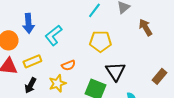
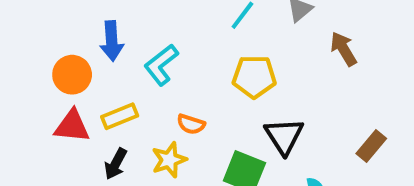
orange semicircle: (68, 65) -> (191, 124), turned 40

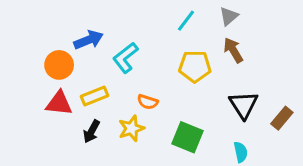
blue arrow: (112, 41) -> (89, 40), turned -108
brown arrow: (343, 49) -> (233, 50), moved
black triangle: (284, 136) -> (244, 105), moved

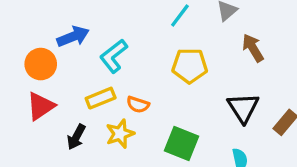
brown arrow: (233, 50) -> (253, 48), moved
yellow rectangle: (94, 96) -> (101, 98), moved
red triangle: (59, 103) -> (41, 106), turned -40

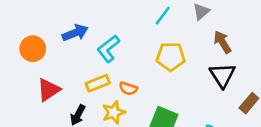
orange circle: (41, 64) -> (33, 49), moved
black triangle: (243, 108) -> (222, 75), moved

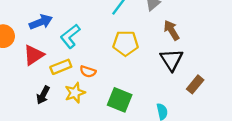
red triangle: (49, 90) -> (34, 55), moved

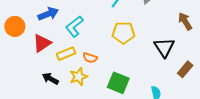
brown arrow: (172, 30) -> (185, 21), moved
black arrow: (43, 95) -> (50, 79), turned 91

